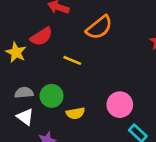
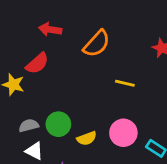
yellow line: (72, 60) -> (125, 83), moved
pink circle: (120, 105) -> (123, 133), moved

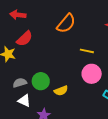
red arrow: (50, 29) -> (18, 15), moved
pink circle: (123, 133) -> (92, 74), moved

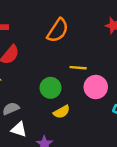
yellow line: (87, 51) -> (78, 68), moved
green circle: (41, 81) -> (51, 88), moved

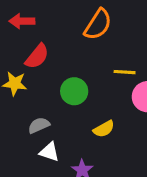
green circle: (51, 88) -> (74, 91), moved

